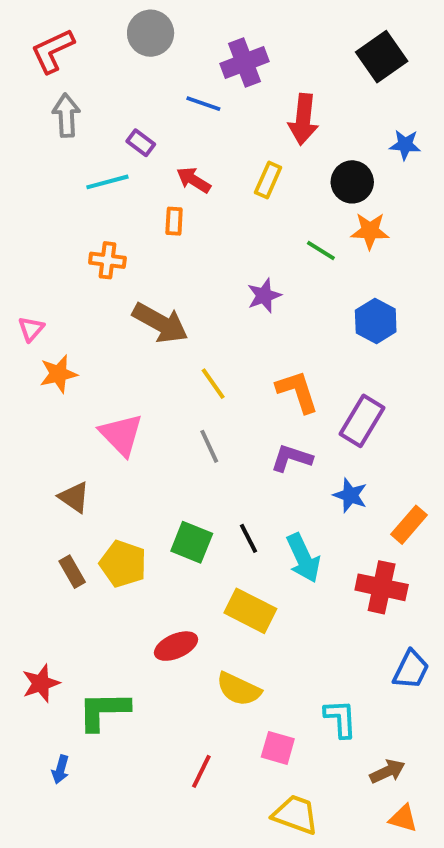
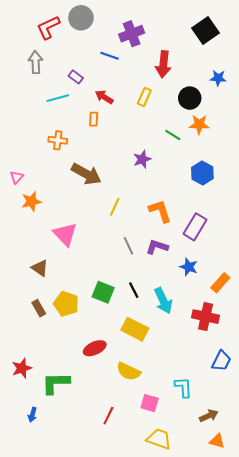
red L-shape: (53, 51) -> (48, 27), moved
yellow line: (213, 384) -> (115, 207), turned 60
gray line: (209, 446) -> (128, 246), moved

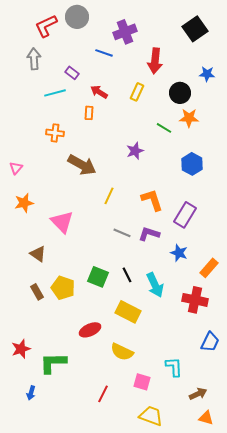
orange star: (31, 201) -> (24, 203), moved
gray line: (128, 246) -> (122, 233), turned -42

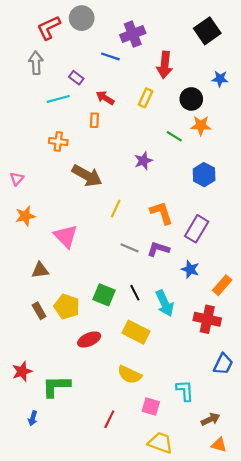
brown triangle: (38, 254) -> (40, 270), turned -42
red ellipse: (90, 330) -> (89, 339), moved

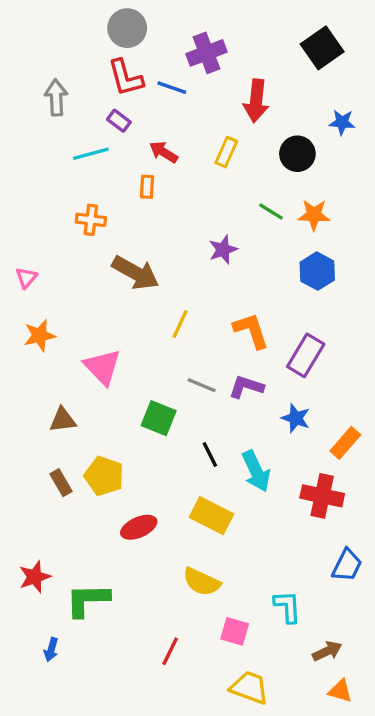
red L-shape: (49, 28) -> (126, 78), moved, turned -80
orange star: (201, 126) -> (314, 215), moved
green square: (104, 295) -> (159, 418), moved

